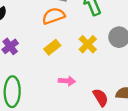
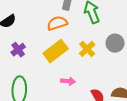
yellow rectangle: (52, 47) -> (56, 51), size x1.6

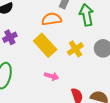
yellow rectangle: (56, 51) -> (45, 45), turned 75

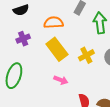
orange semicircle: (52, 19) -> (54, 23), moved

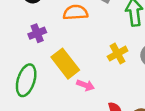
yellow rectangle: (57, 49) -> (65, 64), moved

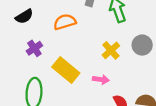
pink arrow: (85, 85) -> (101, 80), moved

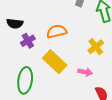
black semicircle: (24, 16) -> (15, 24), moved, turned 35
orange semicircle: (65, 22) -> (57, 31), moved

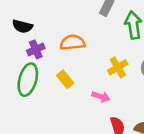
yellow rectangle: (55, 62) -> (65, 79), size x0.6
green ellipse: (25, 80) -> (28, 80), moved

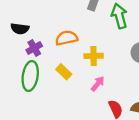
yellow cross: (118, 67) -> (94, 56), moved, turned 36
pink arrow: (101, 97) -> (98, 84), turned -63

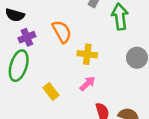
orange semicircle: (66, 38) -> (62, 32), turned 65
yellow rectangle: (64, 72) -> (51, 91), moved

